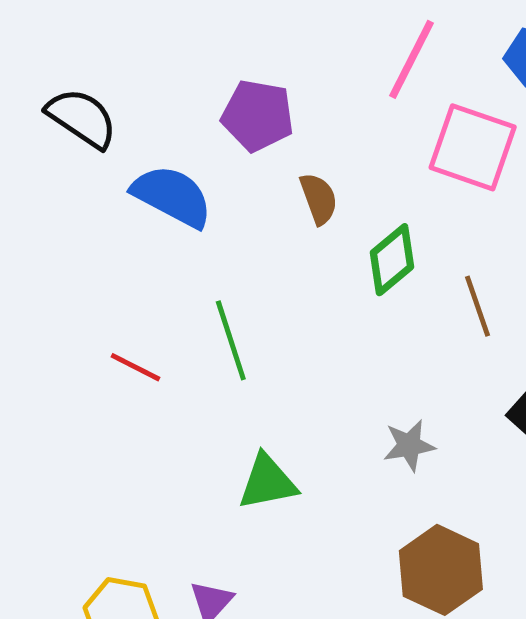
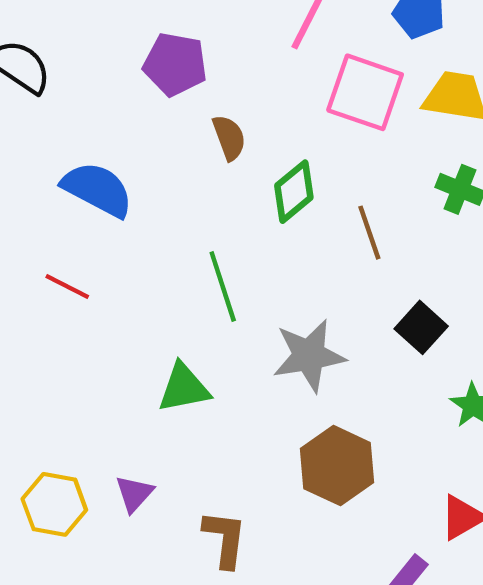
blue semicircle: (172, 196) -> (98, 189), moved
green line: (231, 340) -> (223, 286), moved
gray star: (409, 445) -> (309, 356), size x1.6

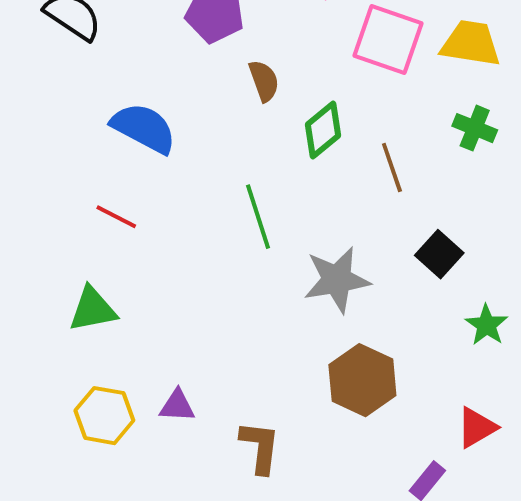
green triangle: (184, 388) -> (93, 309), moved
purple triangle: (134, 494) -> (177, 406), turned 51

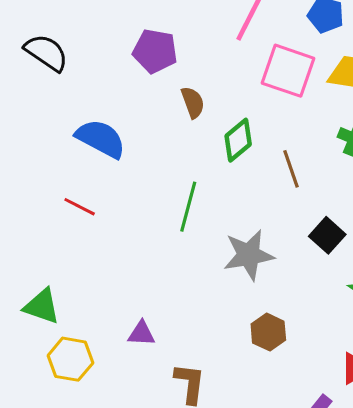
green line: (258, 217) -> (188, 207), turned 33
green triangle: (93, 309) -> (42, 306), moved, turned 30
brown hexagon: (362, 380) -> (268, 332), size x0.7
purple triangle: (177, 406) -> (141, 334), moved

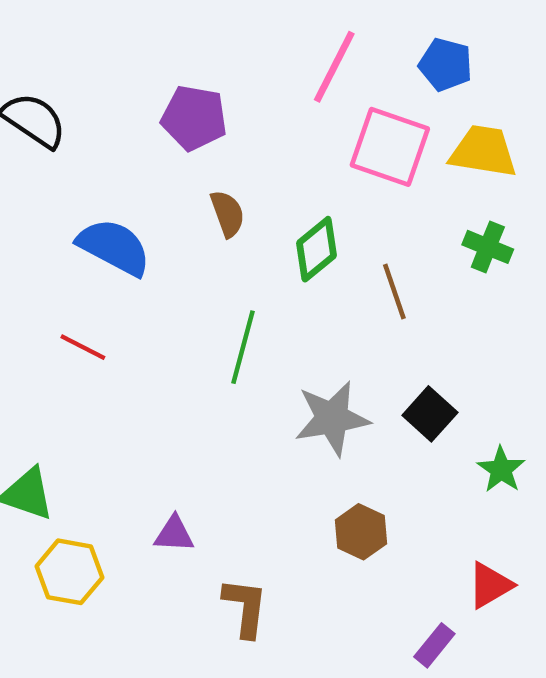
brown semicircle: (193, 102) -> (227, 214), moved
black square: (327, 235) -> (430, 414), moved

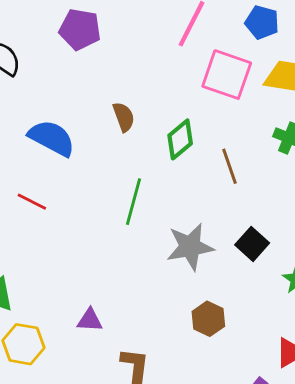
purple pentagon: (194, 118) -> (80, 29), moved

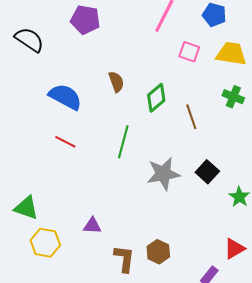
pink square: (227, 75) -> (189, 52), size x0.6
red line: (32, 202) -> (65, 142), moved
brown hexagon: (208, 319) -> (158, 252), moved

